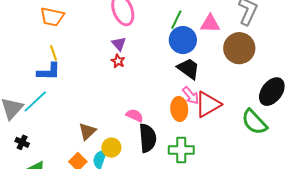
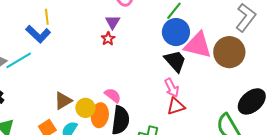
pink triangle: (210, 24) -> (198, 45), moved, size x1.4
blue L-shape: (49, 72) -> (38, 34), turned 30
red triangle: (208, 104) -> (176, 106), moved, size x0.7
orange ellipse: (179, 109) -> (100, 115), moved
yellow circle: (111, 148) -> (85, 108), moved

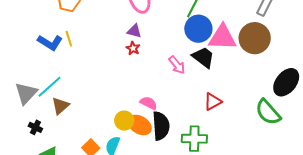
purple triangle: (113, 22) -> (134, 31), turned -35
blue L-shape: (38, 34) -> (50, 42), moved
pink arrow: (172, 88) -> (177, 65), moved
brown triangle: (63, 101) -> (60, 106), moved
orange ellipse: (100, 115) -> (140, 125), turned -55

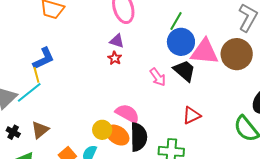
yellow line: (69, 39) -> (36, 75), moved
blue L-shape: (50, 42) -> (44, 59), moved, turned -60
pink semicircle: (149, 103) -> (127, 114), size x1.4
brown triangle: (60, 106) -> (40, 130), moved

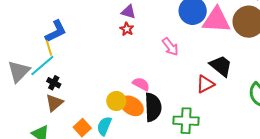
black trapezoid: (184, 71) -> (221, 66), moved
pink semicircle: (127, 114) -> (141, 84), size x0.7
black cross: (13, 132) -> (54, 83), moved

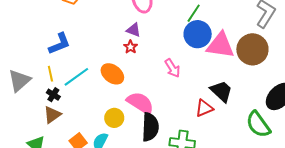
yellow line: (49, 48) -> (50, 74), moved
cyan line: (42, 66) -> (76, 77), moved
pink semicircle: (141, 84) -> (140, 103), size x1.6
orange ellipse: (132, 106) -> (112, 74), moved

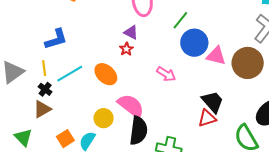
green line: (194, 13) -> (180, 20), moved
pink triangle: (221, 45) -> (216, 56), size x0.7
pink arrow: (172, 68) -> (166, 74), turned -30
red triangle: (204, 108) -> (207, 118), moved

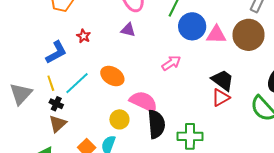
red star: (126, 49) -> (84, 36), moved
pink arrow: (166, 74) -> (171, 63), turned -54

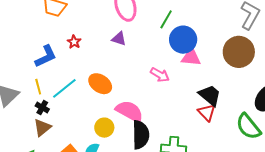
pink triangle: (216, 35) -> (191, 57), moved
pink arrow: (171, 63) -> (160, 75), turned 60
red triangle: (221, 98) -> (207, 113), turned -48

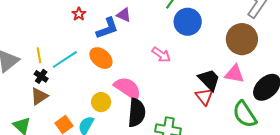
blue L-shape: (46, 56) -> (107, 28), moved
pink triangle: (191, 57) -> (234, 74), moved

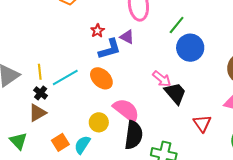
red star: (79, 14) -> (97, 31), moved
black trapezoid: (209, 80) -> (175, 93), moved

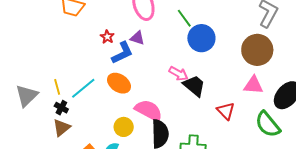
green line: (177, 25) -> (184, 18), turned -66

